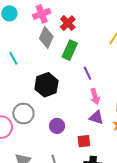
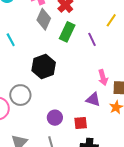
purple line: (87, 73) -> (92, 39), moved
pink arrow: (95, 97) -> (103, 77), moved
purple circle: (57, 126) -> (55, 118), moved

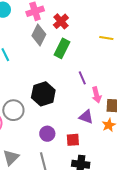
yellow line: (111, 20) -> (106, 38), turned 64
purple line: (92, 39) -> (82, 78), moved
black hexagon: (44, 66) -> (43, 94), moved

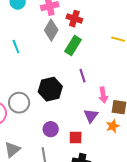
red cross: (61, 21) -> (74, 19), turned -35
purple line: (82, 78) -> (82, 76), moved
purple triangle: (86, 117) -> (91, 116), turned 42

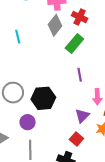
black hexagon: (50, 89) -> (43, 98), moved
purple circle: (51, 129) -> (28, 122), moved
red square: (76, 138) -> (76, 139), moved, turned 32

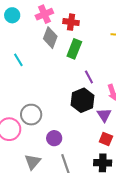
black hexagon: (43, 98) -> (83, 100), moved

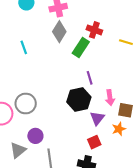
red cross: (71, 22) -> (94, 30), moved
purple circle: (54, 138) -> (35, 136), moved
red square: (106, 139) -> (94, 142), turned 32

